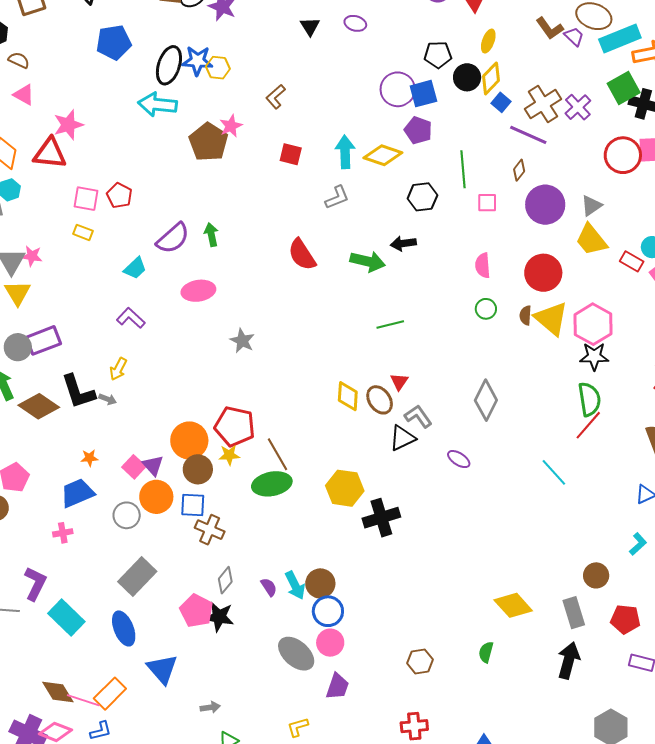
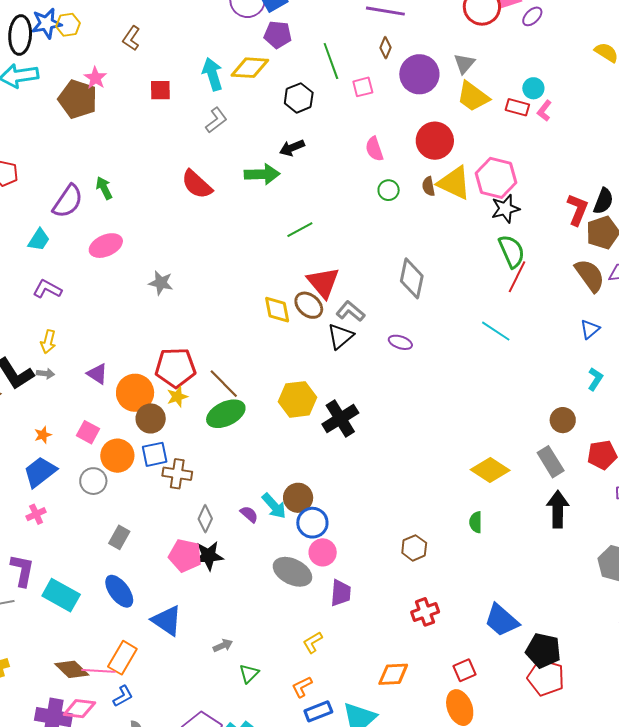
red triangle: (399, 382) -> (323, 282), size x1.8
purple triangle: (153, 465) -> (97, 374), moved
gray rectangle: (137, 576) -> (119, 537), size x0.6

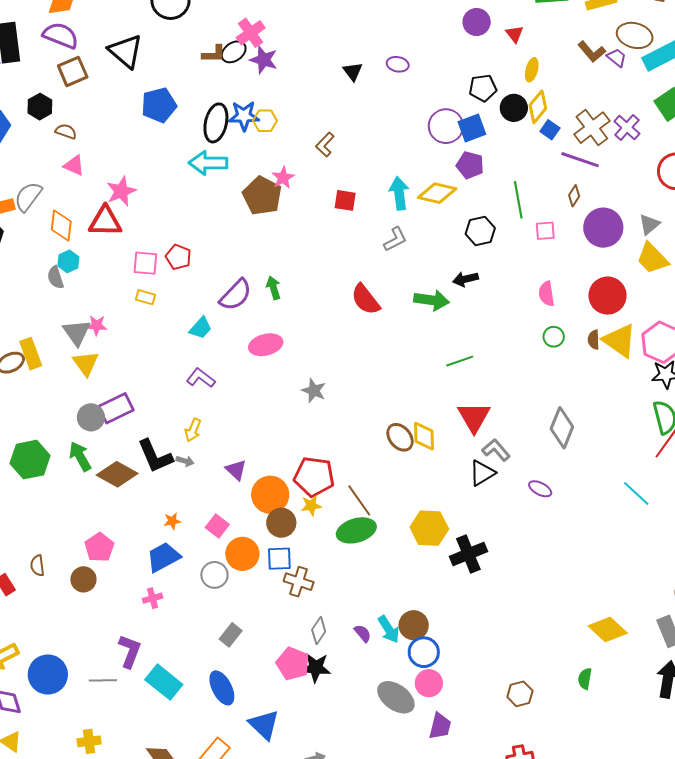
brown ellipse: (309, 305) -> (400, 437), moved

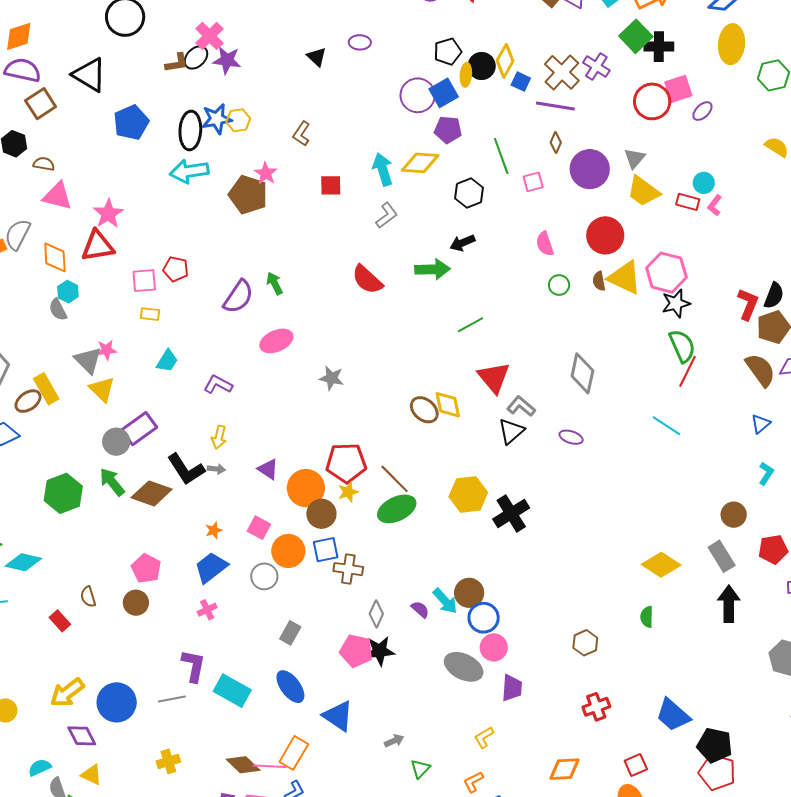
yellow ellipse: (532, 70) -> (466, 75), moved
pink triangle: (74, 165) -> (58, 196), size x1.4
cyan trapezoid: (201, 328) -> (167, 361), moved

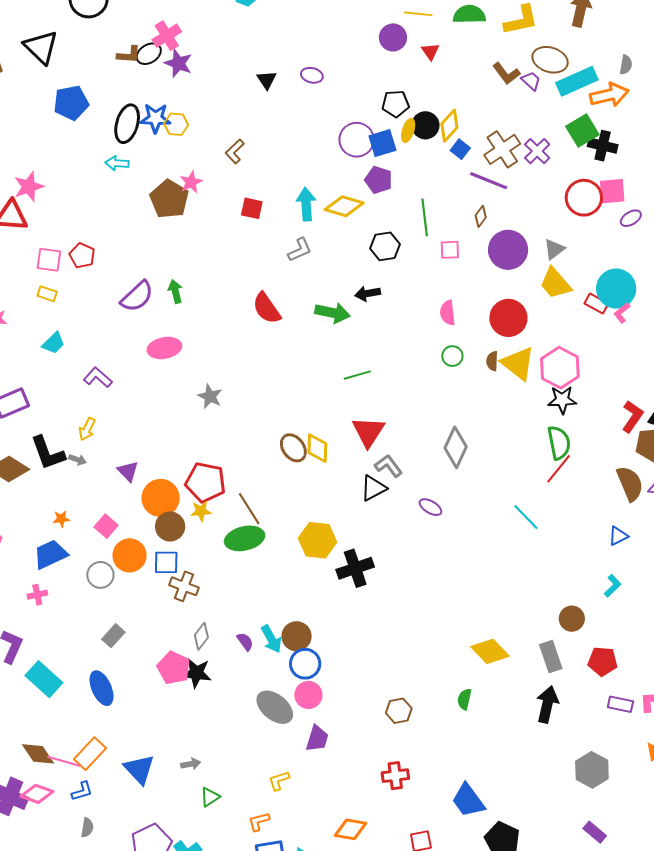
cyan arrow: (189, 171) -> (117, 163), size x0.6
cyan circle: (704, 183) -> (616, 289), size x1.8
blue triangle: (338, 716) -> (139, 769), moved

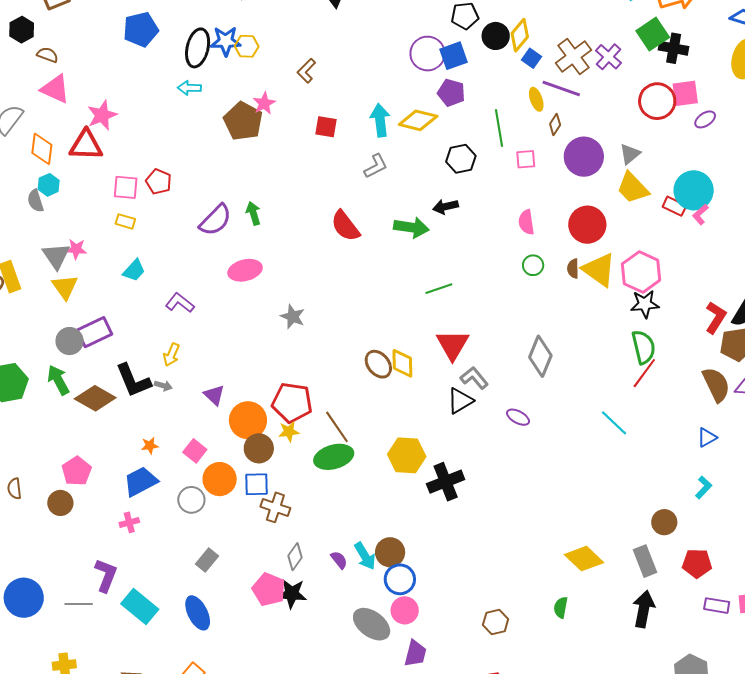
yellow ellipse: (408, 130) -> (536, 99), moved, turned -35

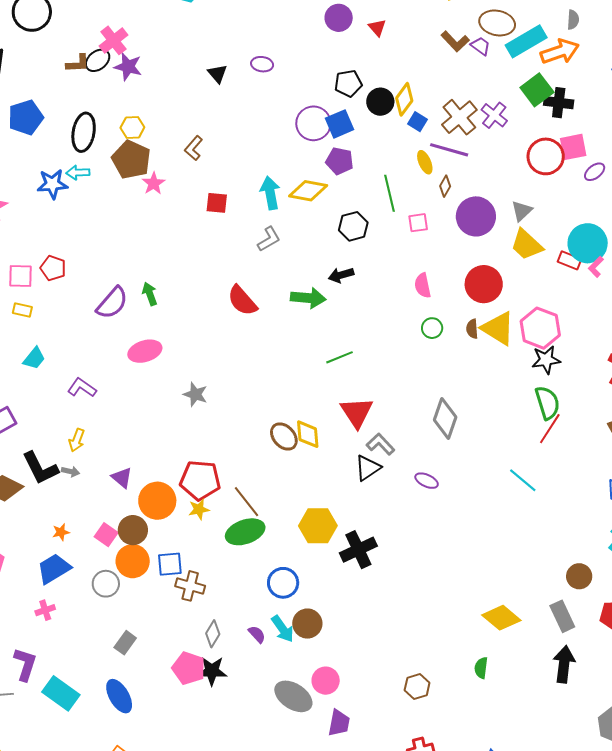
blue star: (226, 41) -> (52, 184), moved
brown pentagon: (243, 121) -> (131, 160), moved
brown circle: (259, 448) -> (133, 530), moved
blue circle: (400, 579) -> (283, 583), moved

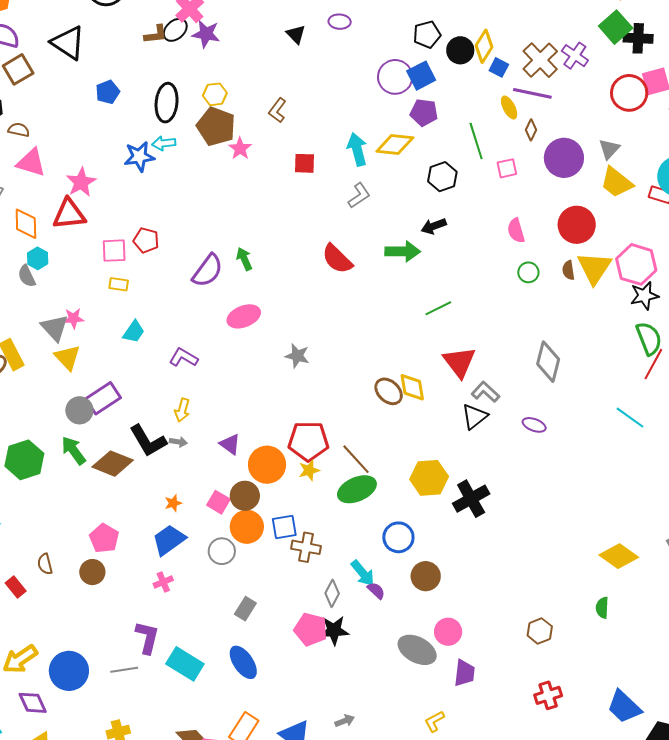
blue pentagon: (26, 117) -> (108, 92), size x0.7
yellow triangle: (498, 328) -> (594, 268), turned 36
cyan arrow: (283, 629) -> (363, 573), moved

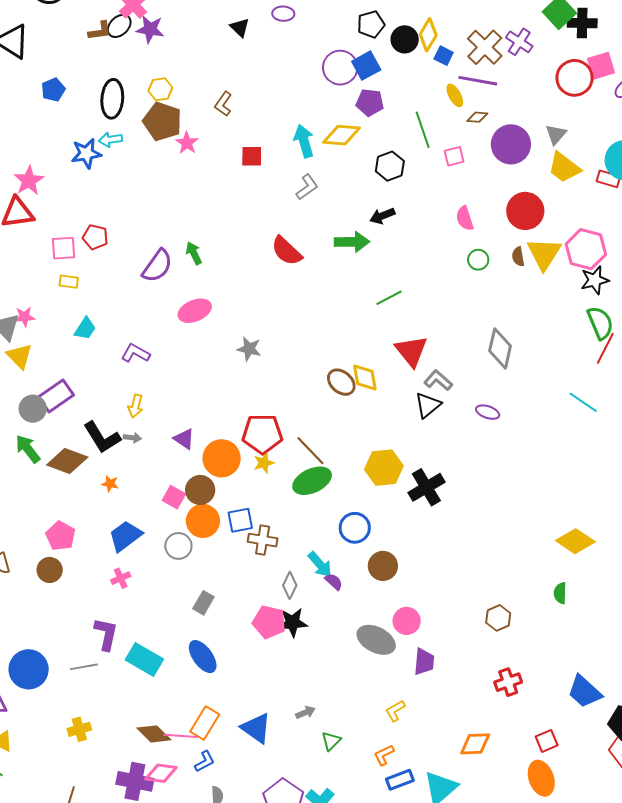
brown diamond: (531, 130) -> (477, 117), turned 70
orange star: (173, 503) -> (110, 484), moved, turned 30

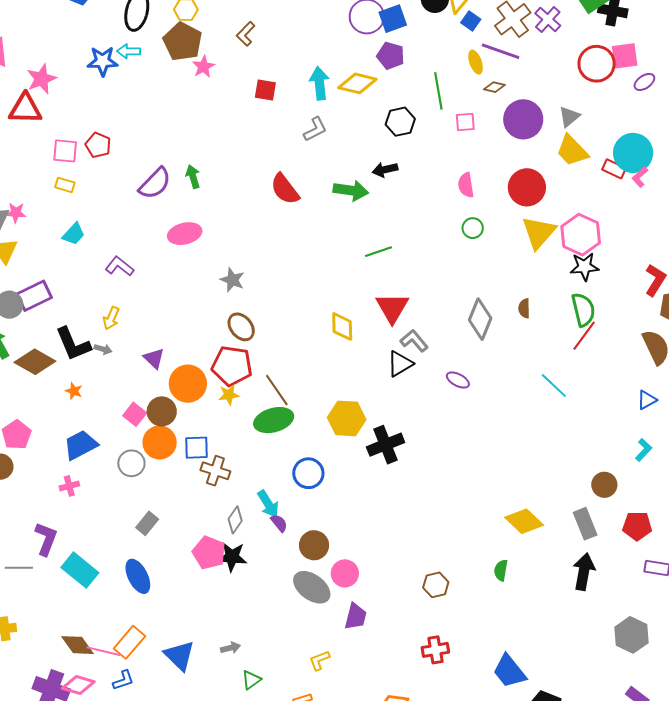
brown semicircle: (518, 257) -> (524, 308), moved
brown ellipse: (341, 382) -> (241, 327), moved
brown circle: (383, 566) -> (314, 545), moved

